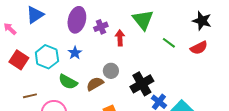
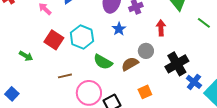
red arrow: (120, 38) -> (161, 28), moved
blue star: (75, 53) -> (119, 29), moved

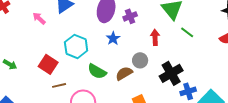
green line: (204, 23) -> (187, 32), moved
red square: (54, 40) -> (48, 64), moved
green arrow: (26, 56) -> (10, 64), moved
blue cross: (194, 82) -> (188, 91), turned 35

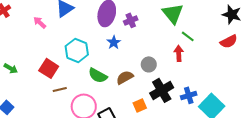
red arrow: (155, 37) -> (179, 53), moved
gray circle: (140, 60) -> (149, 64), moved
black cross: (171, 73) -> (162, 90), moved

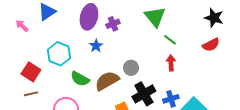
red arrow: (179, 53) -> (171, 63), moved
brown semicircle: (125, 77) -> (107, 81), size x1.4
brown line: (60, 89) -> (31, 94), moved

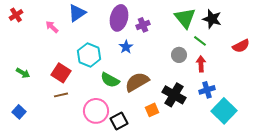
black star: (214, 18) -> (212, 19), moved
gray circle: (131, 68) -> (179, 55), moved
black cross: (144, 94) -> (174, 95), turned -30
blue cross: (171, 99) -> (207, 90), moved

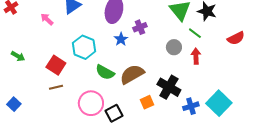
purple cross: (143, 25) -> (140, 27), moved
green arrow: (23, 73) -> (18, 56), moved
blue cross: (207, 90) -> (191, 106), moved

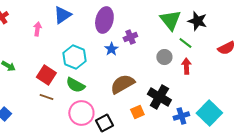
pink arrow: (47, 19) -> (37, 29), turned 56
green semicircle: (105, 72) -> (75, 85), moved
brown line: (56, 87) -> (46, 97), turned 32

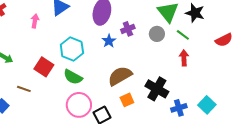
gray circle: (164, 57) -> (157, 34), moved
brown line: (46, 97) -> (24, 89), moved
orange square: (137, 112) -> (127, 100), moved
cyan square: (209, 113) -> (207, 105), size x0.7

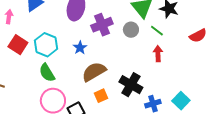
purple cross: (128, 29) -> (102, 25), size x1.5
blue star: (109, 41) -> (80, 48), moved
red square: (44, 67) -> (18, 45), moved
green semicircle: (73, 77) -> (47, 73), turned 30

